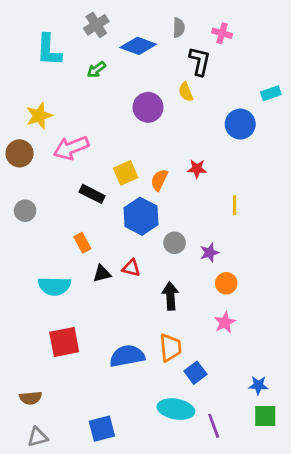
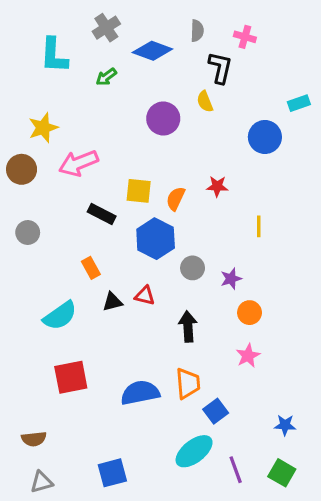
yellow square: (126, 173) -> (139, 191), turned 30
cyan semicircle: (54, 286) -> (60, 316), turned -36
cyan ellipse: (176, 409) -> (194, 451), turned -48
green square: (265, 416) -> (282, 473), moved, turned 30

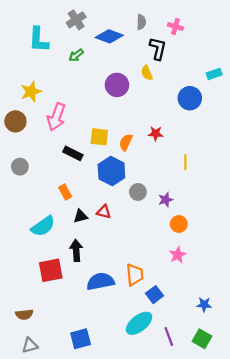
pink arrow: (79, 163) -> (56, 117), turned -48
black arrow: (188, 326) -> (76, 250), moved

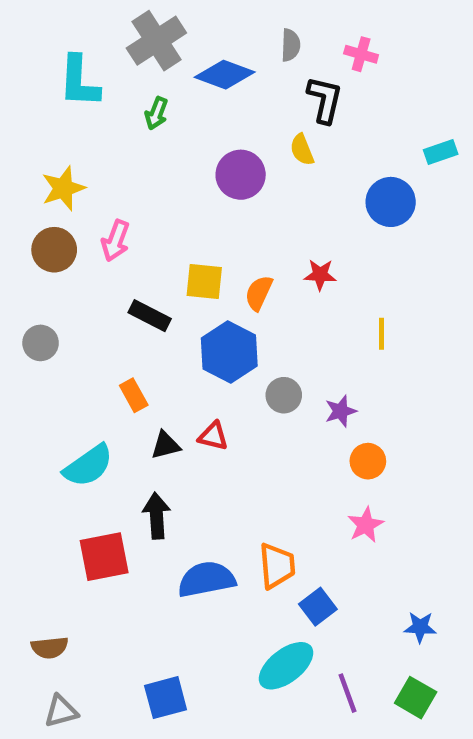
gray cross: (76, 20) -> (156, 41), size x1.4
green arrow: (76, 55) -> (156, 113), turned -32
pink arrow: (56, 117) -> (116, 241), size x0.7
brown circle: (15, 121) -> (54, 250), moved

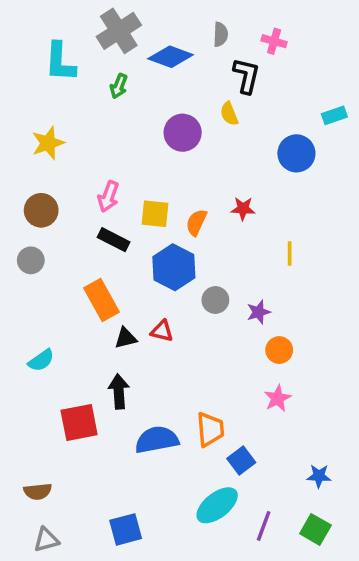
pink arrow: (116, 241) -> (108, 197), moved
brown circle: (54, 250) -> (41, 210), moved
orange rectangle: (134, 395) -> (102, 300), size x1.6
cyan semicircle: (88, 466) -> (41, 360), moved, size x0.7
purple line: (347, 693) -> (264, 526), turned 40

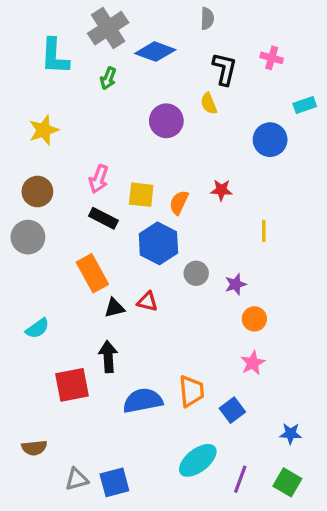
gray semicircle: (221, 34) -> (207, 19), moved
pink cross: (274, 41) -> (272, 58), moved
gray circle: (31, 260) -> (28, 237), size x1.4
blue square: (241, 460) -> (232, 410), moved
gray triangle: (46, 540) -> (77, 479), moved

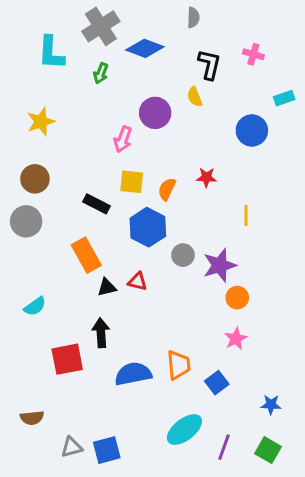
pink arrow: (99, 179) -> (123, 139), moved
purple star: (235, 284) -> (220, 265), size x1.6

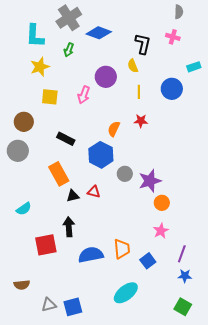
gray semicircle: (193, 18) -> (179, 12), moved
yellow star: (41, 122) -> (40, 67), moved
yellow square: (132, 182) -> (50, 97), moved
yellow line: (246, 215) -> (139, 92), moved
purple line: (224, 447) -> (182, 254), moved

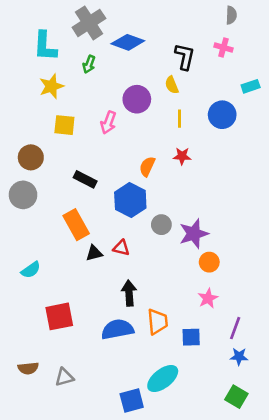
black arrow: (69, 227) -> (129, 293), moved
blue square: (148, 261) -> (191, 337), turned 35
gray triangle: (49, 305) -> (64, 377), moved
blue square: (73, 307) -> (132, 400), moved

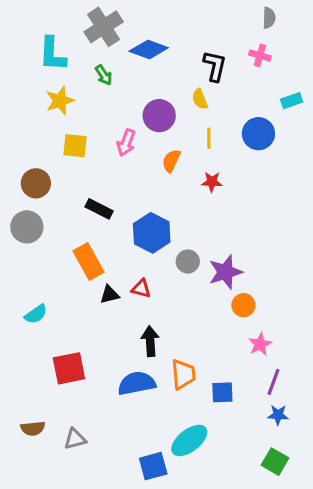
green arrow: (89, 64) -> (104, 75), turned -54
orange semicircle: (147, 166) -> (171, 161), moved
pink star: (208, 298) -> (260, 344), moved

